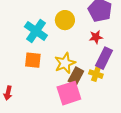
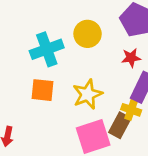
cyan cross: (36, 31) -> (47, 49), turned 35
brown rectangle: (76, 76) -> (120, 125), moved

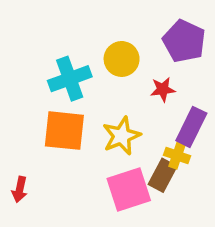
red star: (131, 58) -> (163, 89), moved
orange square: (43, 90) -> (64, 131), size x1.4

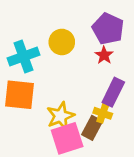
red star: (163, 89) -> (104, 55), moved, turned -30
yellow star: (122, 136) -> (60, 116), moved

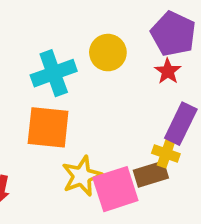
yellow star: (60, 116) -> (82, 176), moved
brown rectangle: (92, 128) -> (151, 174), turned 45

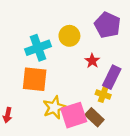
red star: (168, 71) -> (92, 61), moved
brown rectangle: (151, 174) -> (94, 117), moved, turned 60

